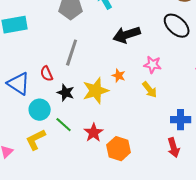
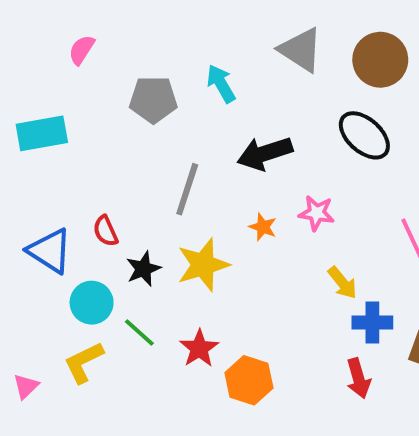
gray line: (72, 53) -> (187, 189), moved
orange star: (119, 76) -> (263, 227), moved
yellow arrow: (150, 90) -> (342, 283), moved
black star: (66, 93) -> (143, 269), turned 30

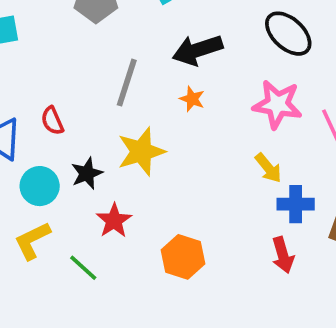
pink star: (317, 213) -> (277, 104), moved, size x1.5
orange star: (263, 227) -> (192, 99), moved
black star: (143, 269) -> (87, 173), moved
green line: (139, 333) -> (83, 268), moved
red star: (199, 348) -> (114, 221), moved

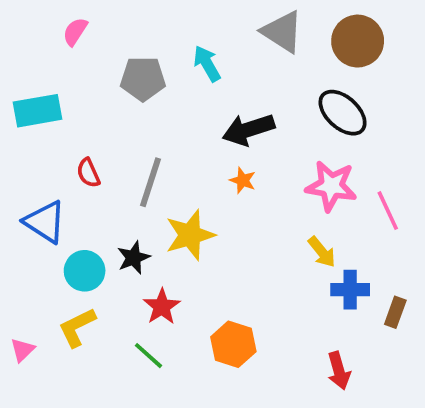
gray line: (127, 83) -> (150, 182), moved
red semicircle: (52, 121) -> (88, 173), moved
red arrow: (283, 255) -> (339, 371), moved
green line: (83, 268) -> (149, 356), moved

